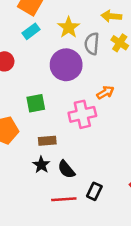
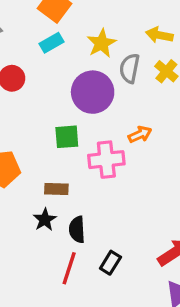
green square: (36, 103) -> (67, 137), moved
black semicircle: (66, 169) -> (77, 230), turned 30
red line: (64, 199) -> (69, 268), turned -75

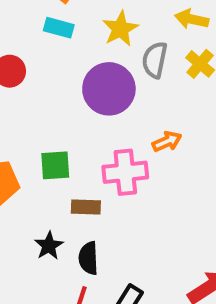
cyan rectangle: (52, 43) -> (59, 28), turned 45
green square: (67, 137) -> (55, 165), moved
brown rectangle: (56, 189) -> (86, 207), moved

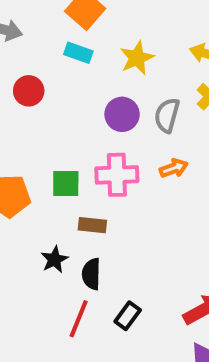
gray semicircle: (155, 60) -> (167, 115), moved
purple circle: (109, 89) -> (122, 114), size x0.7
pink cross: (125, 172) -> (117, 175), moved

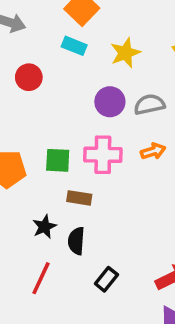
gray semicircle: (167, 115) -> (149, 104), turned 60
red line: (79, 319) -> (41, 278), moved

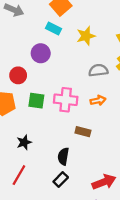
red circle: (29, 77) -> (18, 75), moved
purple circle: (110, 102) -> (41, 53), moved
brown rectangle: (79, 198) -> (83, 132), moved
black semicircle: (76, 241) -> (63, 156), moved

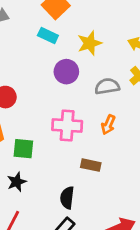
purple circle: (41, 53) -> (66, 72), moved
orange arrow: (98, 100) -> (108, 125), turned 128
green square: (36, 101) -> (23, 149), moved

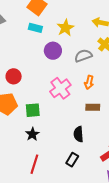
pink cross: (67, 126) -> (60, 88), turned -30
brown rectangle: (91, 165) -> (93, 107), moved
black semicircle: (67, 198) -> (79, 134), moved

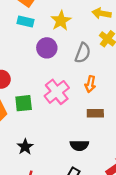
gray semicircle: (83, 56) -> (83, 53), turned 132
green square: (33, 110) -> (24, 103), moved
black semicircle: (79, 134) -> (79, 145), turned -84

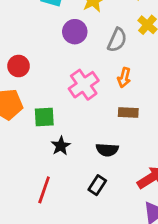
green square: (24, 103) -> (44, 117), moved
black star: (25, 147) -> (61, 146), moved

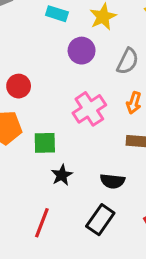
black rectangle: (97, 185) -> (100, 220), size x1.4

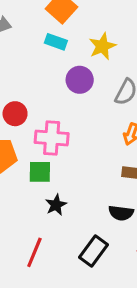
pink cross: (89, 109) -> (52, 138), moved, turned 36
black semicircle: (113, 181) -> (121, 213), moved

